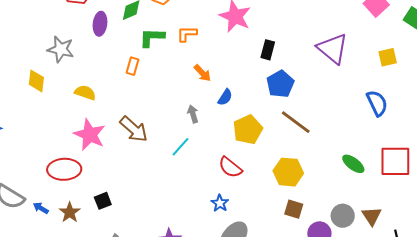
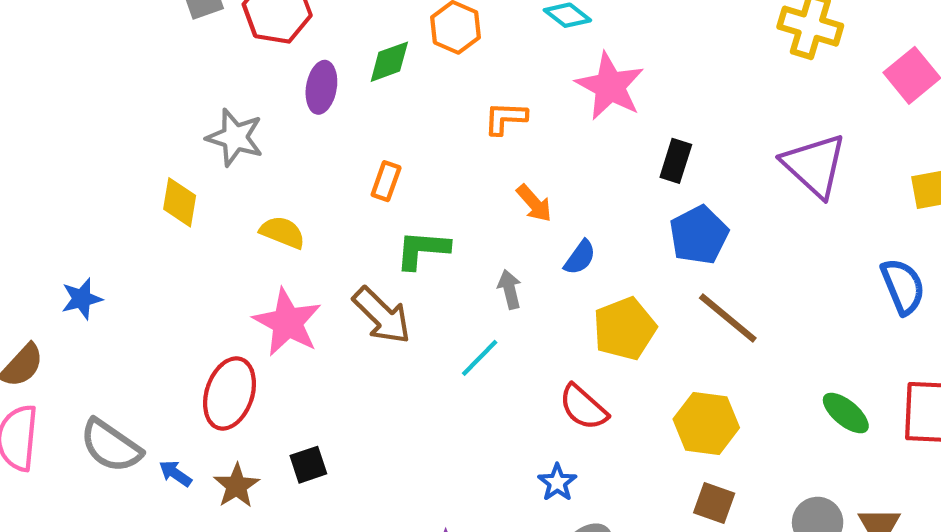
green L-shape: (152, 37) -> (422, 250), moved
red ellipse: (64, 169) -> (230, 393), turned -72

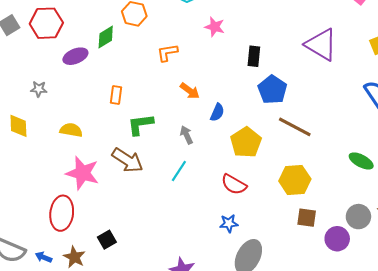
pink star: (610, 86) -> (215, 27), size x0.6
purple ellipse: (321, 87) -> (75, 56), turned 70
gray star: (235, 137) -> (39, 89), size x0.6
blue star: (557, 482) -> (229, 223), turned -30

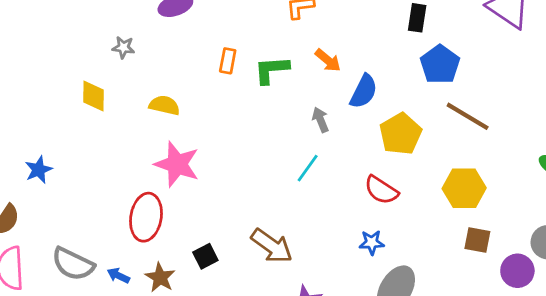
blue semicircle: (217, 112) -> (364, 91), size x1.4
green L-shape: (140, 124) -> (271, 70), moved
brown arrow: (127, 160) -> (272, 246), moved

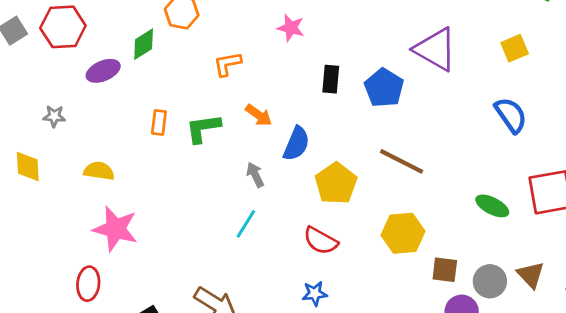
black rectangle: (417, 18) -> (331, 79), moved
blue pentagon: (440, 64) -> (384, 88), moved
red ellipse: (146, 217) -> (88, 284), size x0.7
brown square: (477, 240) -> (445, 270), moved

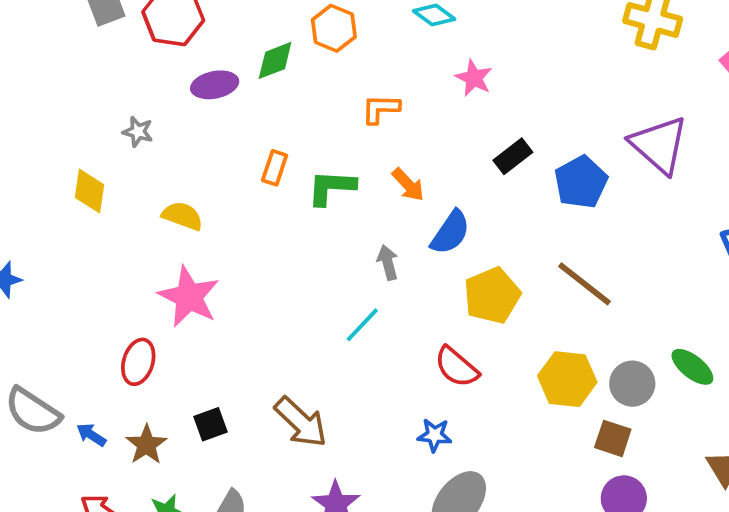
black rectangle: (331, 79) -> (513, 156), turned 36
gray circle: (490, 281) -> (632, 384), moved

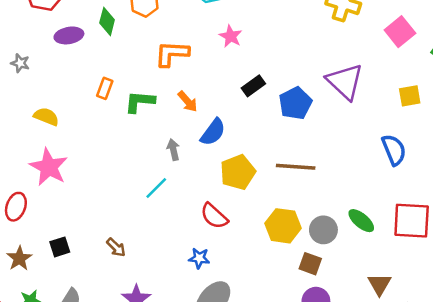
green diamond: (275, 60) -> (107, 21), turned -56
orange L-shape: (381, 109) -> (172, 54), size x1.4
brown line: (584, 284) -> (296, 167), turned -36
brown arrow: (301, 422) -> (116, 247), size x0.6

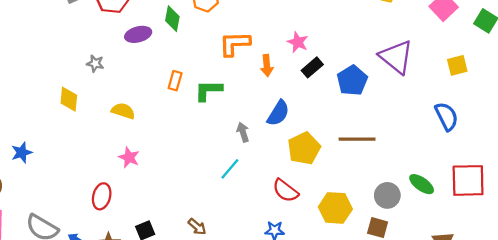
pink star: (231, 36) -> (298, 42), moved
orange arrow: (188, 102) -> (267, 66), moved, turned 40
pink star: (49, 167) -> (129, 157), size x0.6
yellow hexagon: (283, 226) -> (335, 208), moved

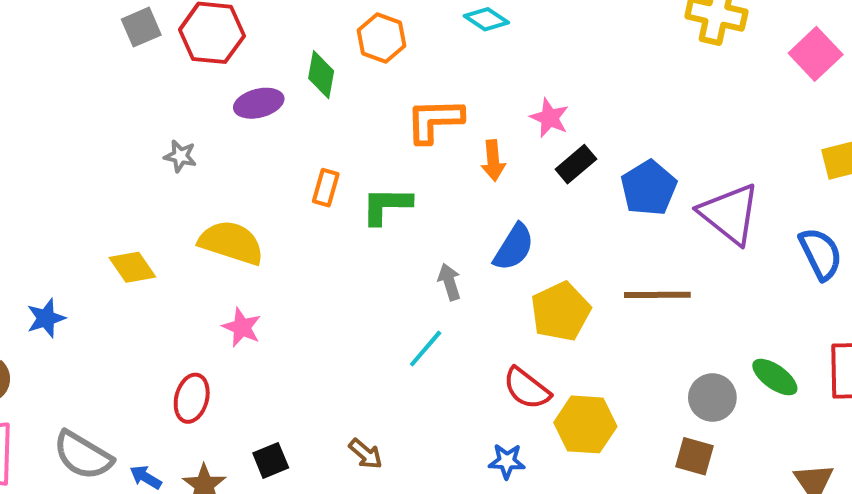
purple triangle: (396, 57) -> (730, 214), moved
yellow diamond: (69, 99) -> (132, 267), moved, turned -40
yellow semicircle: (123, 111) -> (231, 243), size x1.5
yellow hexagon: (335, 208) -> (585, 424), moved

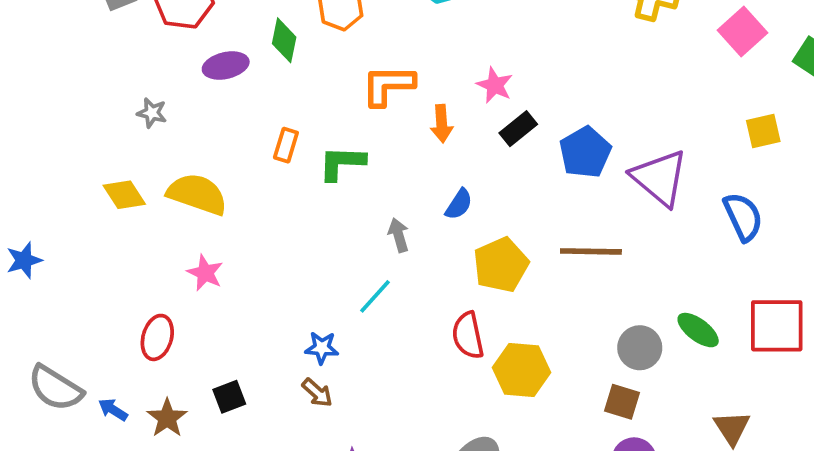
blue semicircle: (514, 247) -> (459, 204), size x0.7
yellow diamond: (132, 267) -> (124, 195), moved
red semicircle: (527, 388) -> (468, 335), turned 39
blue star: (507, 461) -> (322, 348), moved

